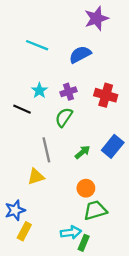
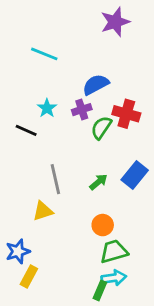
blue semicircle: (80, 54) -> (96, 85), moved
green semicircle: (64, 117) -> (101, 128), moved
cyan arrow: (71, 232) -> (114, 278), moved

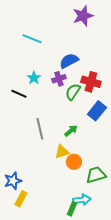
blue rectangle: (135, 175) -> (97, 111), moved
yellow triangle: (43, 211) -> (62, 152), moved
green trapezoid: (114, 251) -> (96, 175), moved

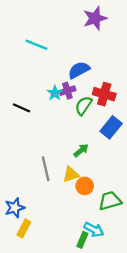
cyan star: (34, 78) -> (55, 93), moved
gray line: (40, 129) -> (46, 169), moved
cyan arrow: (82, 200) -> (94, 230), turned 36

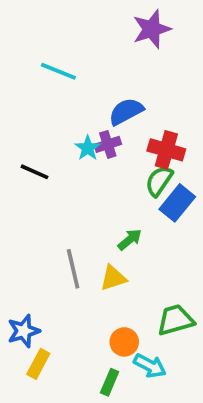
green semicircle: (84, 106) -> (159, 181), moved
orange circle: (85, 186) -> (124, 342), moved
green rectangle: (82, 240) -> (110, 382), moved

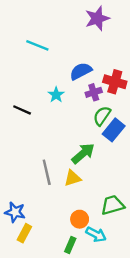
purple cross: (108, 144) -> (94, 92), moved
red cross: (166, 150) -> (115, 82), moved
green arrow: (130, 240) -> (83, 153), size x1.5
blue star: (24, 331) -> (15, 212), turned 30

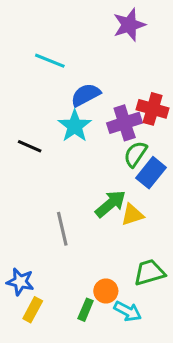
blue semicircle: (81, 71) -> (86, 95), moved
purple cross: (94, 92) -> (125, 123), size x1.5
cyan star: (56, 95) -> (75, 126), size x1.5
yellow triangle: (73, 178) -> (132, 215), moved
green rectangle: (70, 245) -> (86, 310), moved

